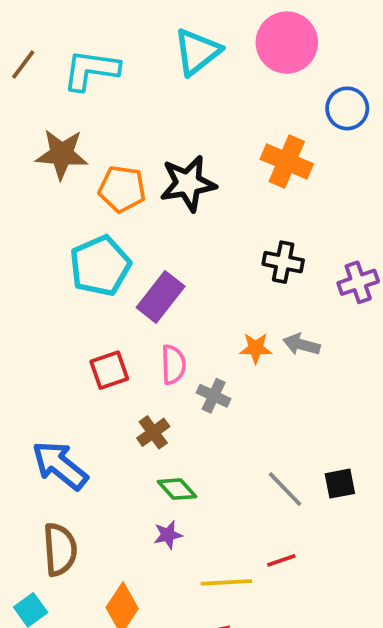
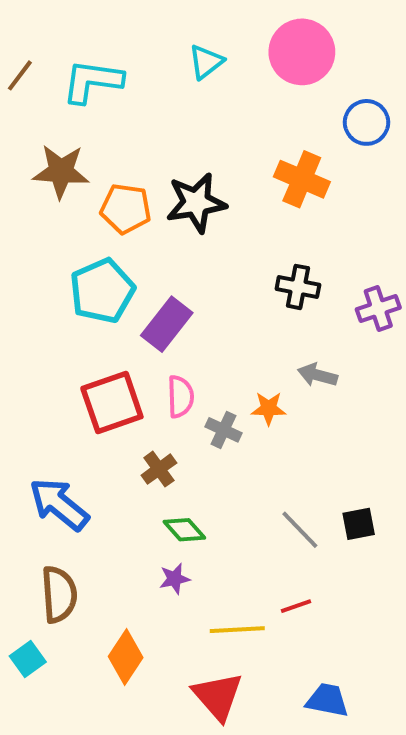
cyan triangle: (197, 52) -> (206, 62), size x0.7
orange star: (256, 348) -> (269, 408), moved
red square: (109, 370) -> (112, 402), size x1.5

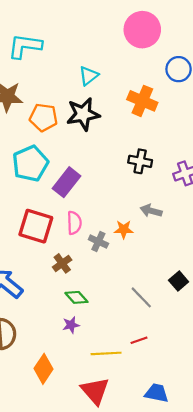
cyan triangle: (206, 62) -> (89, 76), moved
red square: (112, 402) -> (36, 226), turned 36
black square: (359, 524) -> (179, 281), moved, turned -30

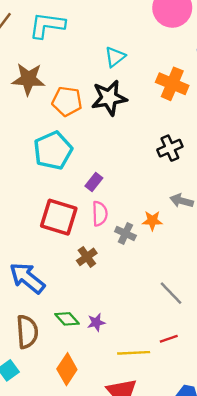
black cross: (140, 161) -> (170, 148), turned -35
purple rectangle: (67, 182) -> (94, 182), moved, size x0.6
green diamond: (76, 297) -> (67, 319), moved

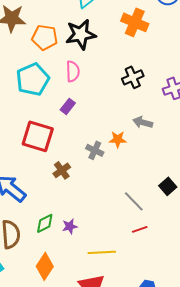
pink semicircle: (100, 214) -> (73, 71), moved
green diamond: (67, 319) -> (45, 223), turned -75
red line: (169, 339) -> (140, 229), moved

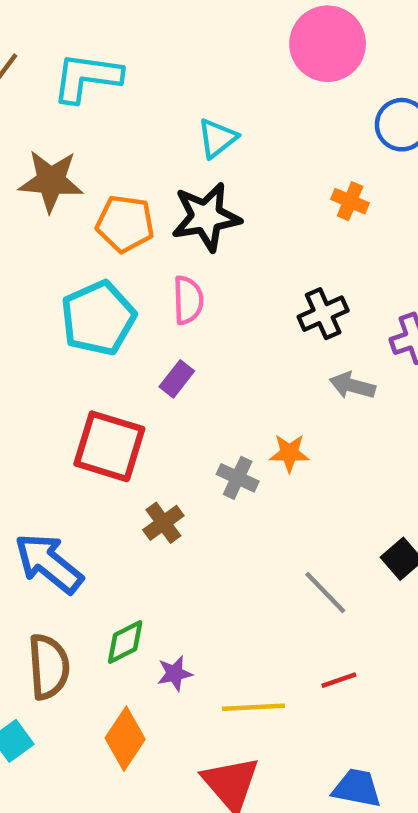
orange cross: (135, 22) -> (350, 201), moved, size x0.6
gray arrow: (143, 122) -> (352, 386), moved
purple star: (70, 226) -> (175, 673), moved
red line: (140, 229) -> (339, 680), moved

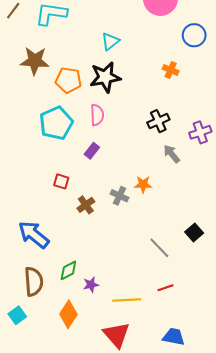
gray arrow: (352, 386) -> (172, 154), turned 36
red square: (109, 446) -> (61, 181), size x0.5
brown cross: (163, 523) -> (86, 205), moved

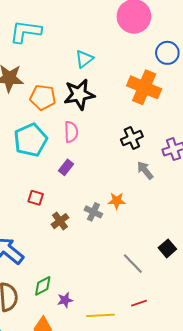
orange cross: (171, 70) -> (144, 87), size x2.0

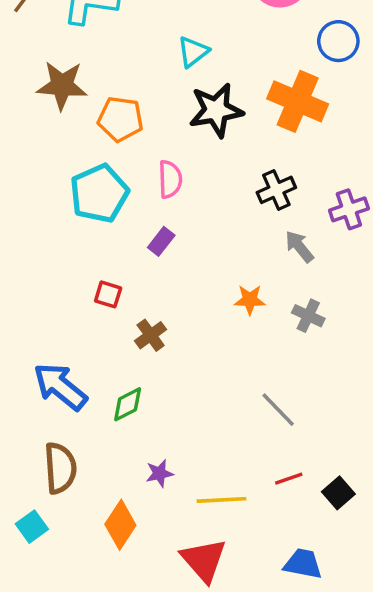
black star: (79, 94) -> (216, 110), moved
gray cross: (93, 212) -> (308, 316), moved
black square: (167, 248) -> (338, 493), moved
green diamond: (43, 286) -> (128, 404), moved

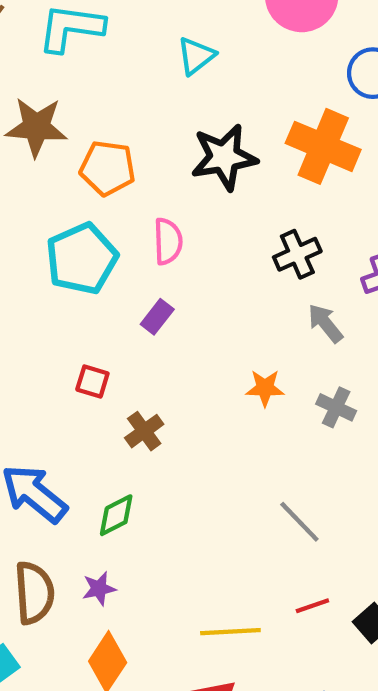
cyan triangle: (193, 52) -> (196, 56), moved
purple star: (159, 473) -> (99, 589), moved

